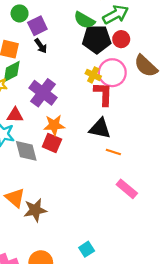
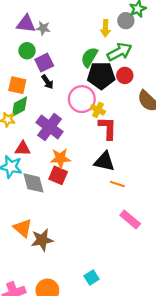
green semicircle: (84, 20) -> (89, 57), turned 90
pink circle: (112, 73) -> (82, 99), moved

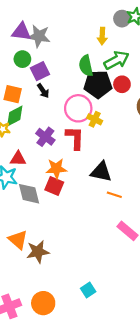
gray circle: (126, 21) -> (122, 19), moved
gray star: (43, 28) -> (39, 36), size x1.5
green semicircle: (89, 57) -> (86, 66), turned -42
purple cross: (50, 127) -> (45, 137), size x0.7
red L-shape: (108, 128) -> (75, 138), moved

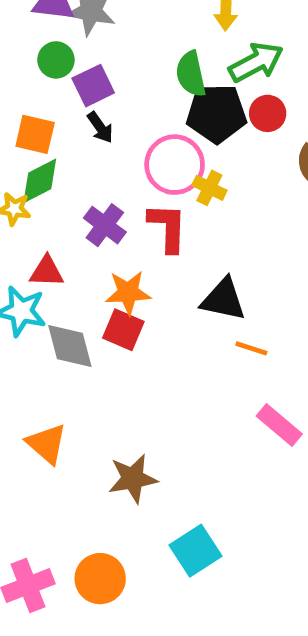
brown star: (38, 252) -> (133, 479), moved
cyan square: (88, 290) -> (196, 551), size x1.5

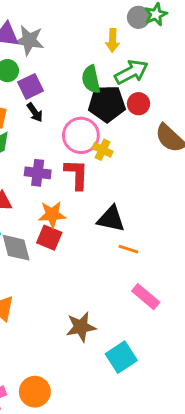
purple cross: (105, 225) -> (38, 173), turned -30
brown star: (133, 479) -> (81, 327), moved
cyan square: (196, 551) -> (121, 357), moved

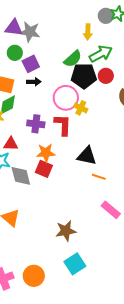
green semicircle: (91, 79) -> (73, 59), turned -120
black arrow: (35, 112) -> (34, 82), turned -56
cyan square: (121, 357) -> (75, 264), moved

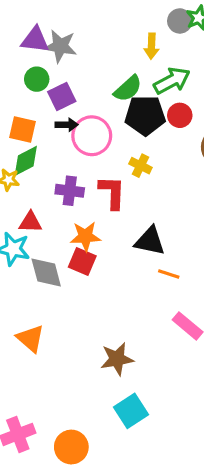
pink circle: (66, 98) -> (92, 136), moved
orange circle: (34, 276) -> (71, 447), moved

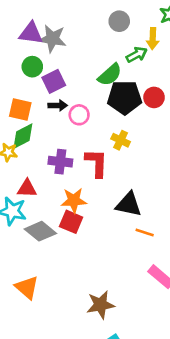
gray circle: (180, 21) -> (119, 21), moved
yellow arrow: (151, 46) -> (153, 39), moved
green arrow: (172, 81) -> (137, 55), moved, size x0.7
pink circle: (92, 136) -> (79, 115), size x0.6
gray diamond: (46, 273) -> (40, 231), turned -36

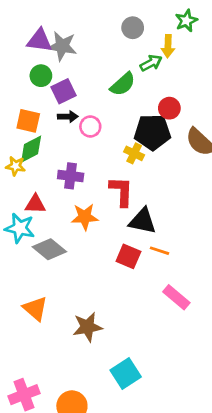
black pentagon: (125, 97) -> (152, 132), moved
red L-shape: (96, 163) -> (121, 191), moved
red square: (71, 222) -> (128, 256), moved
brown star: (101, 305) -> (87, 327), moved

